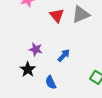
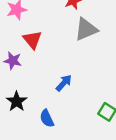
red triangle: (57, 15) -> (32, 40), moved
purple star: (36, 49) -> (13, 61), moved

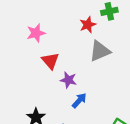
purple star: (13, 61) -> (68, 80), moved

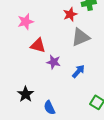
red triangle: (50, 61) -> (38, 45), turned -35
blue arrow: (79, 100) -> (78, 71), moved

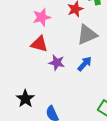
pink star: (26, 22) -> (42, 17), moved
blue arrow: (78, 71) -> (85, 64), moved

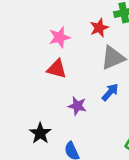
purple star: (57, 63) -> (77, 106), moved

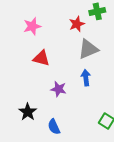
pink star: (59, 37) -> (32, 26), moved
blue arrow: (110, 92) -> (86, 78), turned -49

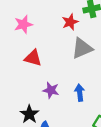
blue arrow: (86, 78) -> (80, 93), moved
black star: (28, 112) -> (29, 114), moved

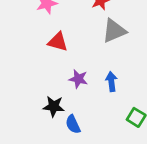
black star: (29, 114) -> (54, 106), turned -30

